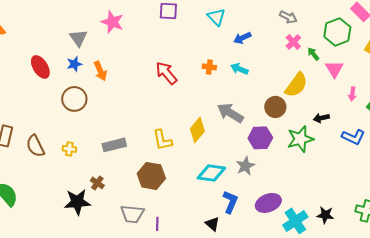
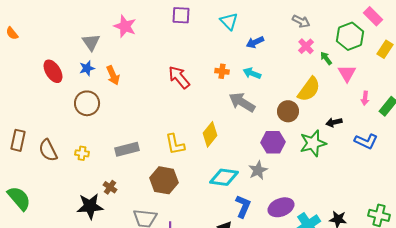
gray arrow: (230, 113) -> (242, 102), moved

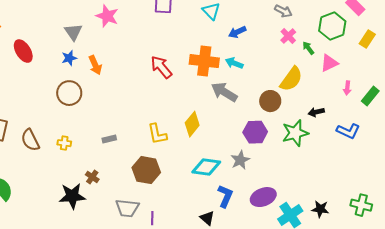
red ellipse: (53, 71) -> (23, 51), moved
orange cross: (222, 71) -> (204, 61), size x2.0
pink triangle: (347, 73) -> (329, 63), turned 36
gray rectangle: (127, 149) -> (109, 139), size x0.6

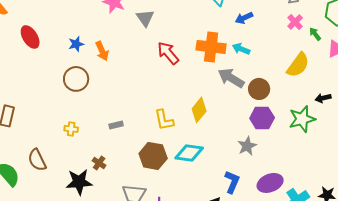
gray triangle: (73, 32) -> (145, 18), moved
brown circle: (270, 101) -> (259, 89), moved
brown semicircle: (30, 140) -> (37, 160), moved
cyan diamond: (206, 167) -> (189, 153), moved

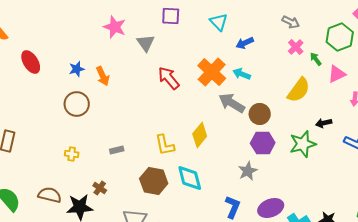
orange cross: (211, 47) -> (212, 72), turned 36
cyan diamond: (189, 153) -> (190, 178), turned 68
brown semicircle: (37, 160) -> (50, 195), moved, turned 130

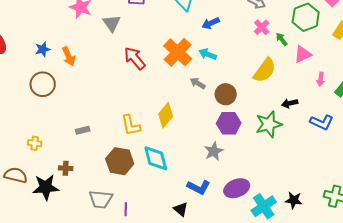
gray arrow: (232, 103) -> (198, 83), size x0.6
yellow cross: (72, 154) -> (35, 143), moved
brown cross: (100, 188) -> (66, 168), turned -32
blue L-shape: (233, 207) -> (199, 187), turned 95

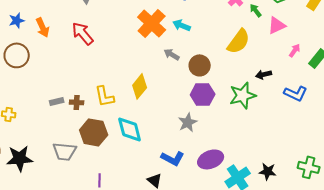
red arrow: (135, 58) -> (83, 33), moved
pink arrow: (321, 79) -> (295, 50), turned -152
brown cross: (66, 168) -> (77, 102), moved
gray trapezoid: (101, 199) -> (65, 151), moved

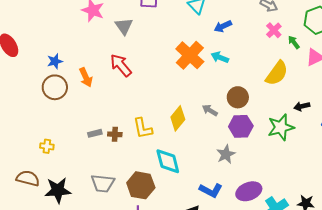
blue star: (17, 20) -> (55, 61), moved
orange arrow: (43, 27) -> (86, 77), moved
gray arrow: (172, 54) -> (210, 110), moved
brown hexagon: (94, 132) -> (141, 185), moved

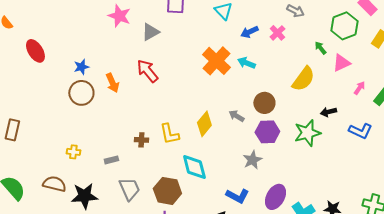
gray triangle: (124, 26) -> (150, 32), turned 36
pink cross: (274, 30) -> (277, 33), moved
gray rectangle: (95, 133) -> (111, 160), moved
gray trapezoid: (103, 183) -> (129, 189), turned -120
purple ellipse: (249, 191) -> (275, 197), turned -40

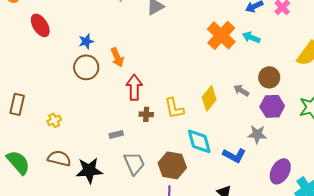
red arrow: (147, 71) -> (134, 87), moved, turned 40
yellow cross: (73, 152) -> (54, 120), moved, turned -32
gray star: (252, 160) -> (257, 134), turned 30
blue L-shape: (237, 196) -> (234, 155), moved

